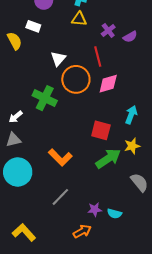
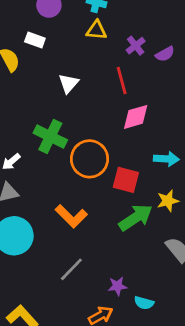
orange circle: (76, 79) -> (89, 159), moved
cyan arrow: (131, 115) -> (166, 159), turned 72
cyan semicircle: (114, 214) -> (144, 303), moved

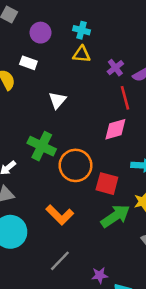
red line: (122, 81) -> (125, 98), moved

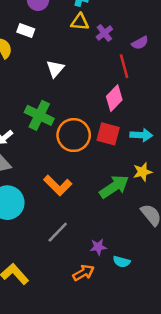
purple cross: (115, 68) -> (104, 33), moved
pink diamond: (115, 129) -> (114, 98), turned -30
red square: (107, 184) -> (108, 134), moved

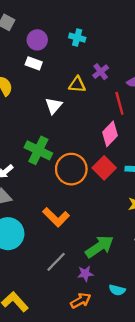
yellow triangle: (80, 22) -> (77, 85), moved
white rectangle: (26, 31) -> (34, 63), moved
red square: (108, 134) -> (104, 168), turned 30
green arrow: (114, 187) -> (99, 247), moved
purple star: (98, 247) -> (85, 274), moved

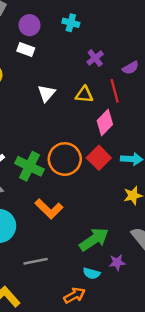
yellow triangle: (77, 85) -> (84, 95), moved
green cross: (38, 150) -> (29, 166), moved
gray line: (56, 262) -> (36, 261), moved, turned 35
purple star: (85, 274) -> (117, 262), moved
cyan semicircle: (117, 290) -> (92, 273), moved

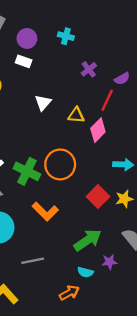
red line: (115, 91) -> (107, 100), turned 40
yellow triangle: (84, 95) -> (76, 115), moved
red square: (99, 158) -> (98, 197), moved

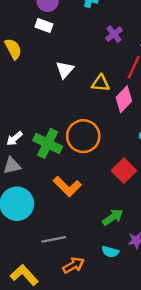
green arrow: (88, 240) -> (113, 217), size x0.7
orange arrow: (69, 293) -> (73, 265), moved

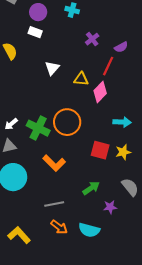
red square: (124, 171) -> (100, 150), turned -30
gray line: (54, 239) -> (54, 204), moved
cyan semicircle: (110, 252) -> (89, 230), moved, size x1.5
orange arrow: (73, 265) -> (59, 227), turned 66

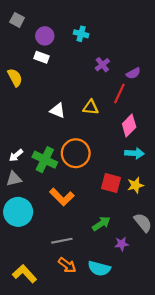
white triangle: (52, 68) -> (58, 111), moved, turned -49
pink diamond: (100, 92) -> (129, 126), moved

